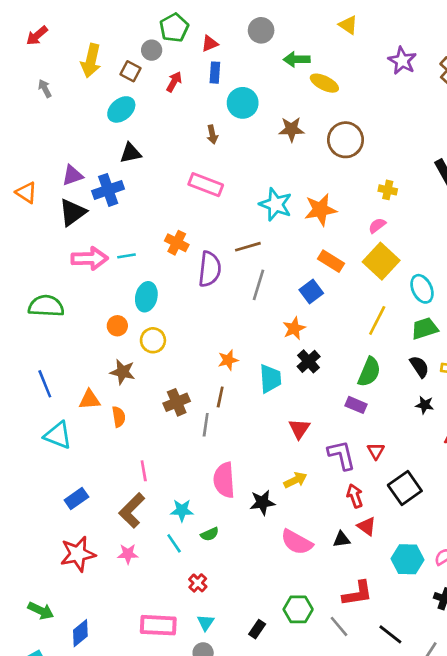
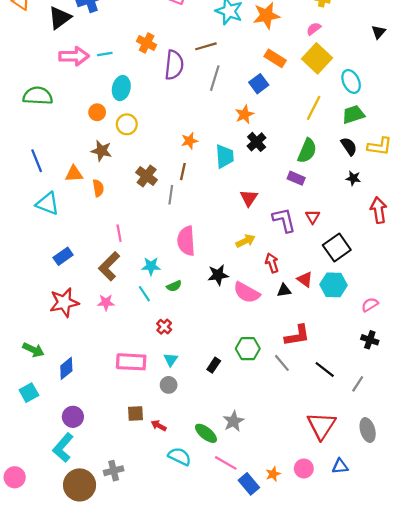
brown cross: (177, 402) -> (147, 176), turned -30
red arrow: (355, 496) -> (272, 263), moved
black star: (262, 503) -> (218, 275), moved
cyan hexagon: (407, 559) -> (333, 285), moved

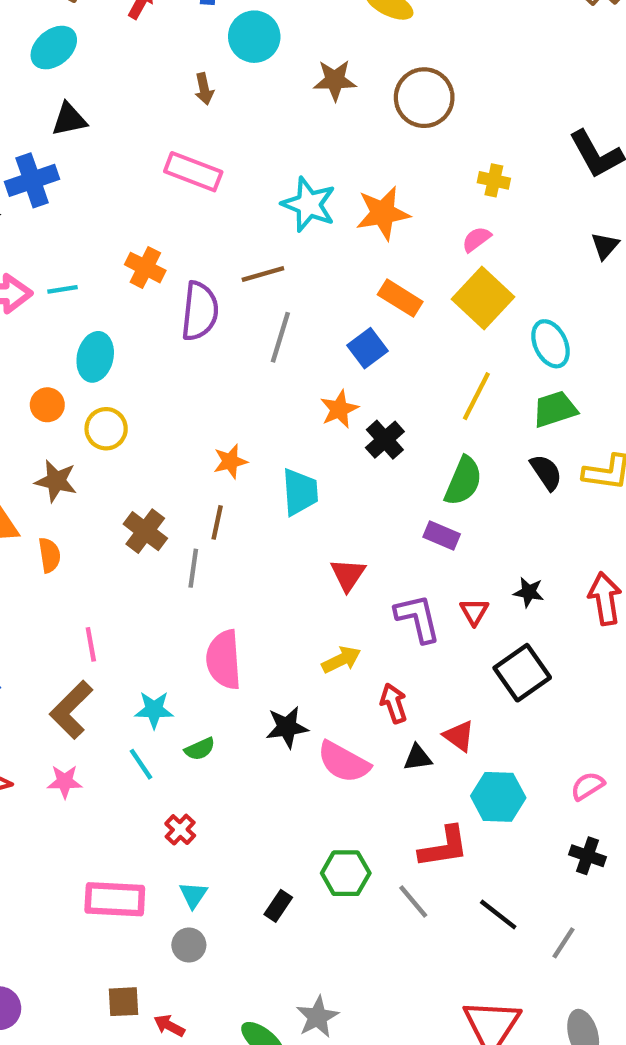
black cross: (257, 142) -> (385, 440), moved
black star: (353, 178) -> (529, 592), moved
cyan hexagon: (333, 285) -> (498, 797), moved

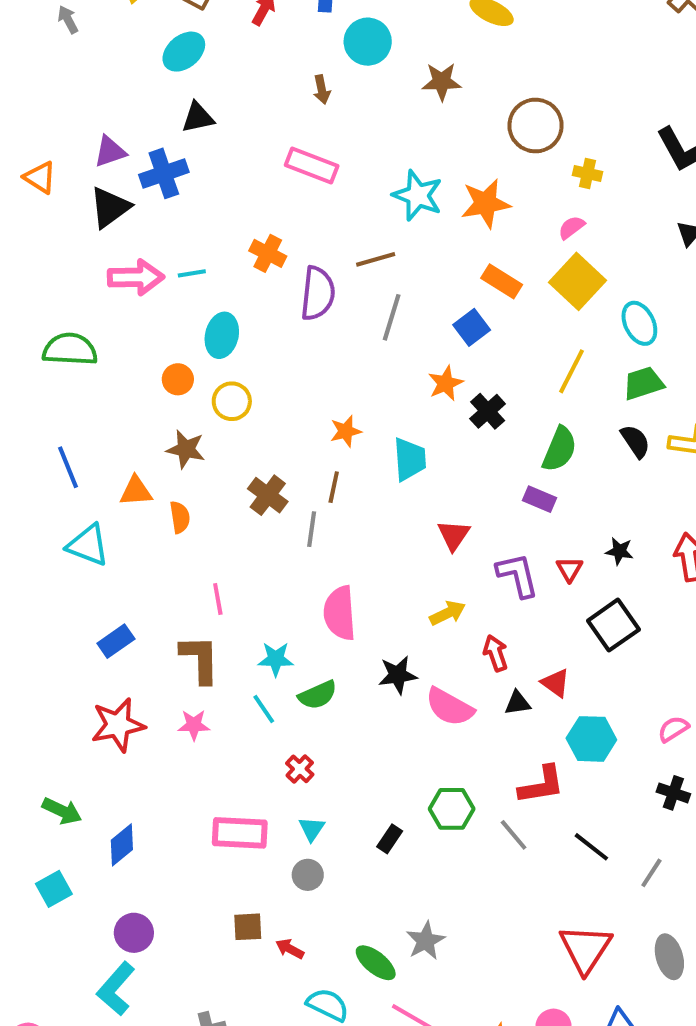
brown circle: (424, 98) -> (536, 126), moved
brown L-shape: (71, 710) -> (200, 659), turned 134
green semicircle: (200, 749) -> (318, 695), size x1.4

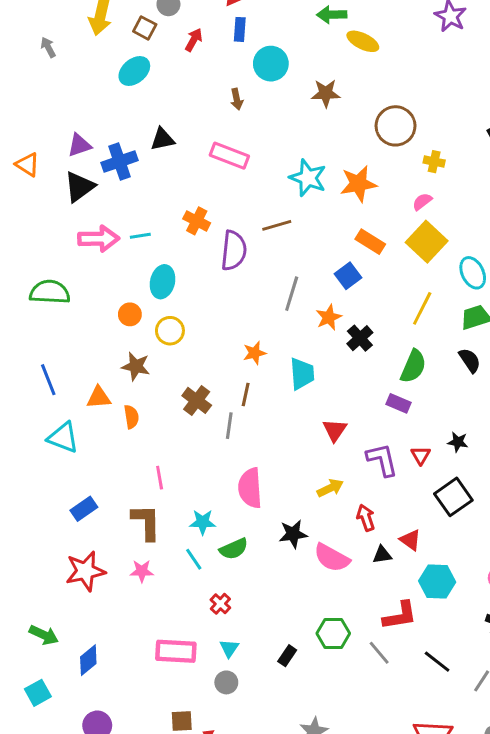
black triangle: (198, 118) -> (163, 139), moved
gray line: (392, 317) -> (292, 294), moved

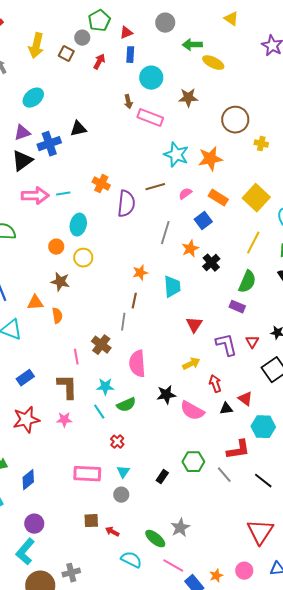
cyan ellipse: (134, 71) -> (33, 98), moved
pink rectangle: (229, 156) -> (150, 118), moved
pink semicircle: (422, 202) -> (185, 194), moved
brown cross: (197, 400) -> (101, 345), moved

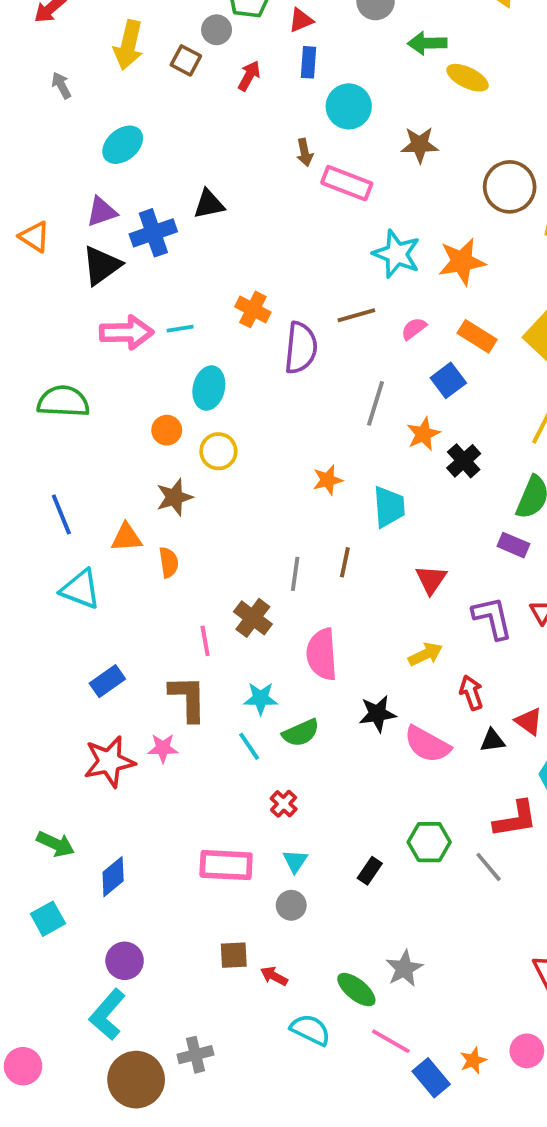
brown star: (60, 282) -> (174, 497), turned -30
brown line: (134, 301) -> (345, 562), moved
pink star: (64, 420) -> (163, 748), moved

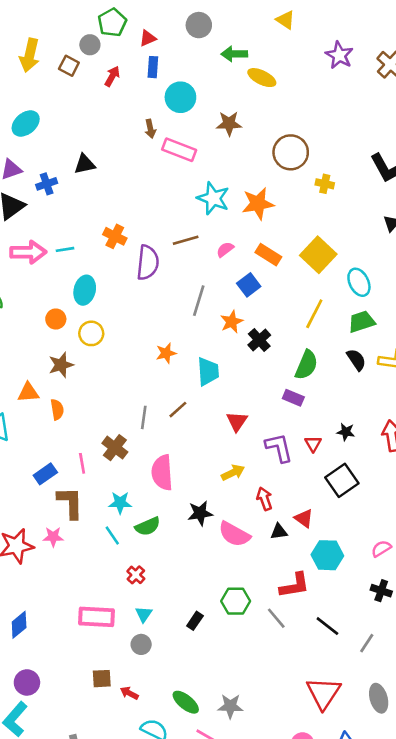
blue cross: (153, 233) -> (47, 184), size x0.7
brown line: (345, 562) -> (178, 410), turned 36
blue rectangle: (107, 681) -> (45, 474), moved
gray star: (404, 968) -> (230, 706), moved, turned 30

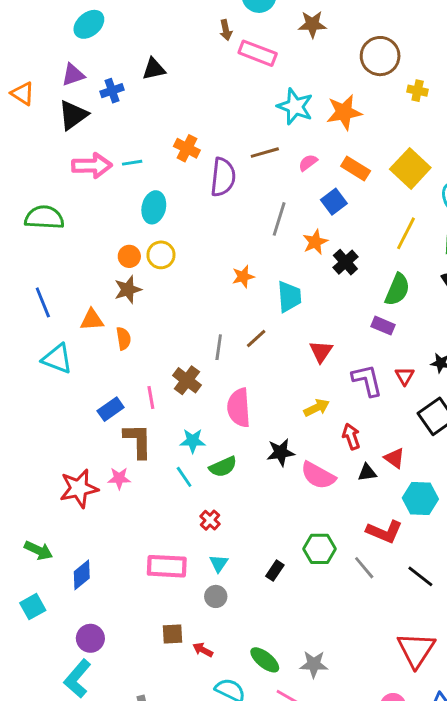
orange circle: (56, 319) -> (129, 256), moved
red L-shape: (295, 585) -> (384, 532), turned 32

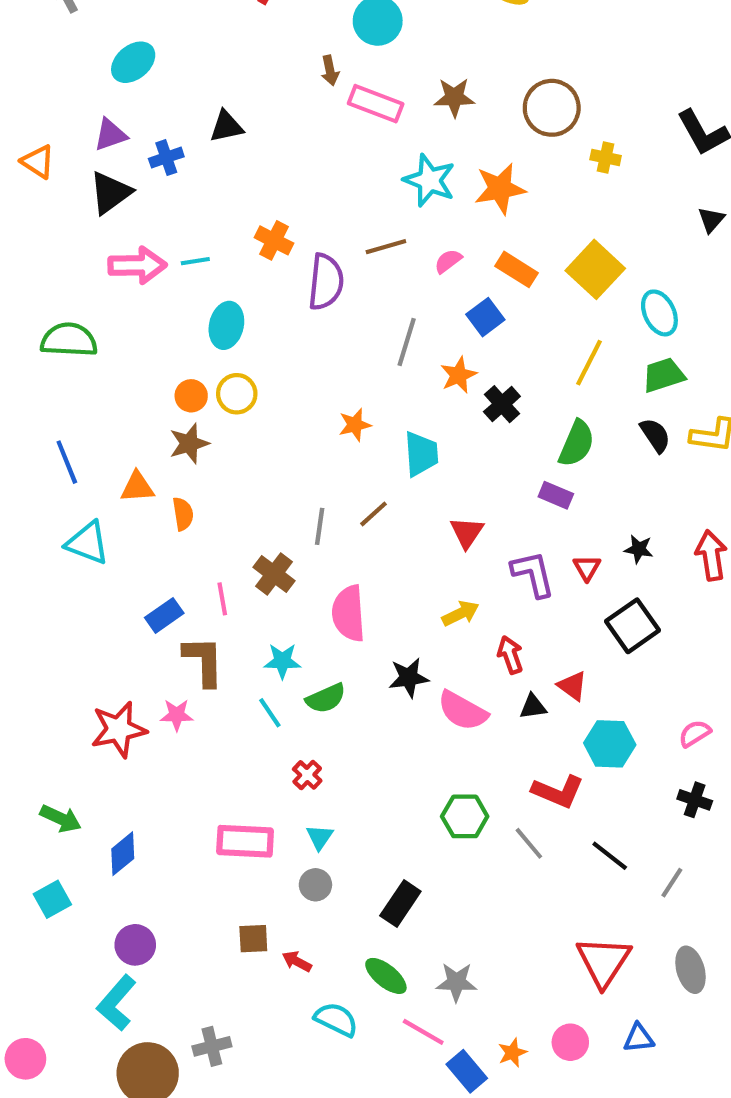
brown star: (312, 24) -> (454, 97), moved
black rectangle: (275, 571) -> (400, 903), moved, size x1.5

